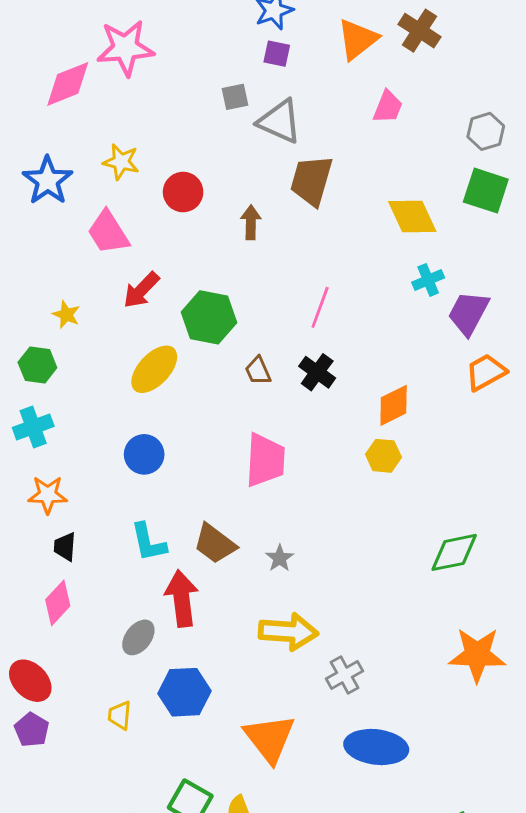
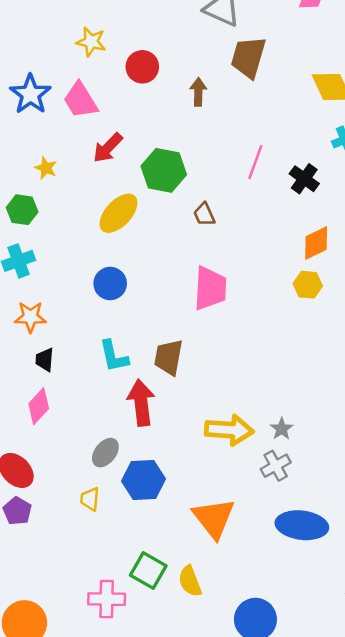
blue star: (48, 180) -> (30, 94), moved
black cross: (317, 372) -> (304, 179), moved
brown trapezoid: (215, 544) -> (169, 357), turned 63
gray star: (280, 558) -> (282, 429), moved
gray ellipse: (138, 637) -> (105, 453), moved

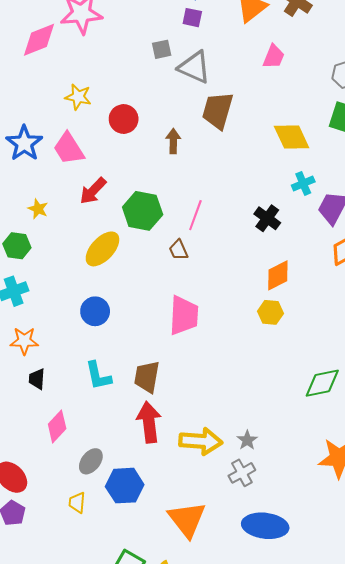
pink line: (255, 162) -> (195, 215), moved
red arrow: (141, 403) -> (149, 422), moved
pink diamond: (39, 406) -> (57, 426), moved

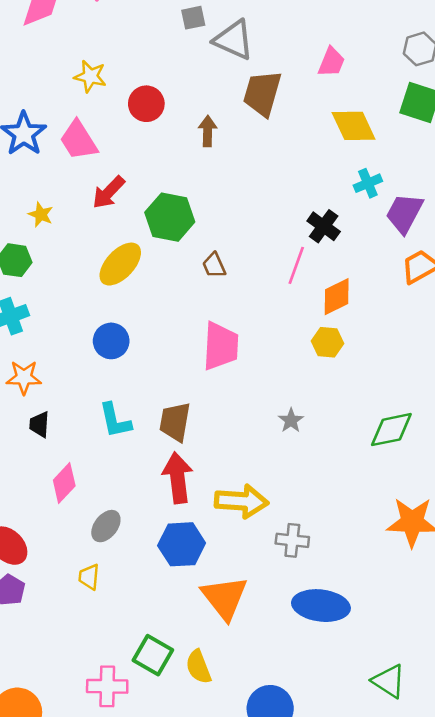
pink trapezoid: (274, 57) -> (331, 62), moved
pink line: (195, 215) -> (296, 265), moved
gray star: (247, 440) -> (291, 420), moved
gray cross: (242, 473) -> (292, 540), turned 35
blue hexagon: (125, 486) -> (182, 544), moved

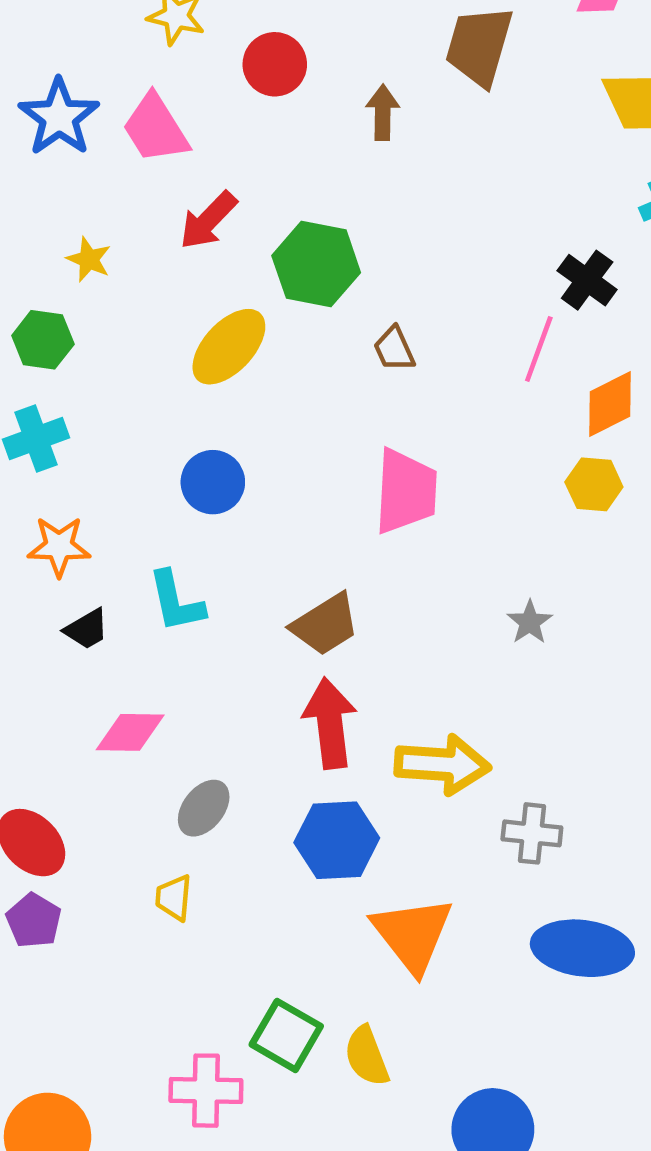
cyan L-shape: (115, 420) -> (176, 602), moved
brown trapezoid: (175, 422) -> (325, 624), turned -132
black trapezoid: (39, 424) -> (87, 629), turned -124
pink diamond: (64, 483) -> (130, 732), turned 48

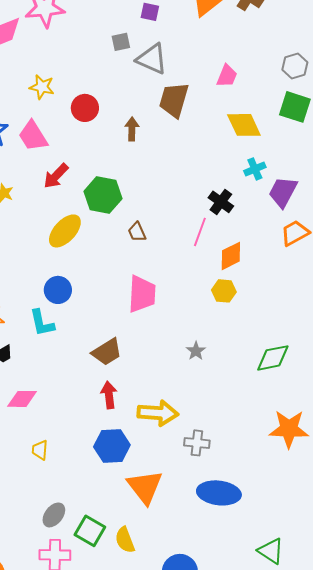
cyan L-shape: (176, 602) -> (42, 323), moved
red arrow: (330, 723) -> (109, 395), size x0.7
gray ellipse: (204, 808) -> (54, 515), moved
yellow trapezoid: (174, 898) -> (40, 450), moved

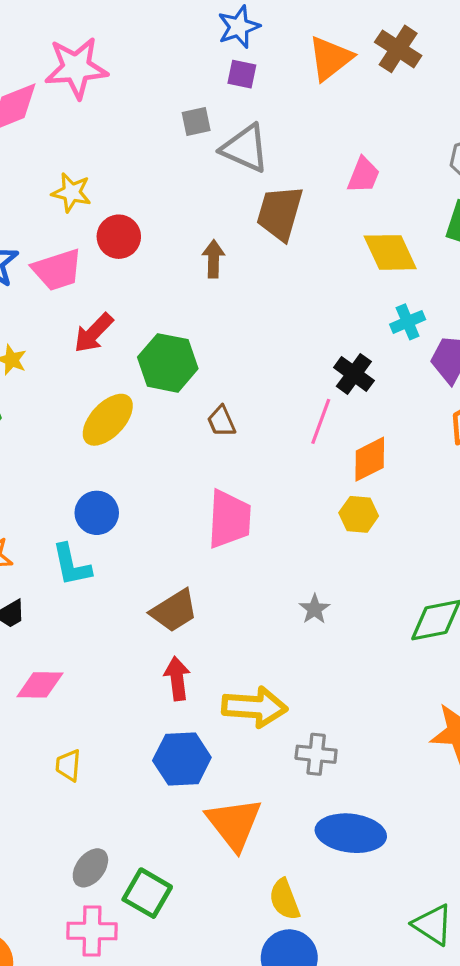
red circle: (85, 108) -> (119, 237), moved
pink trapezoid: (33, 136) -> (57, 270), turned -76
yellow semicircle: (125, 540) -> (285, 899), moved

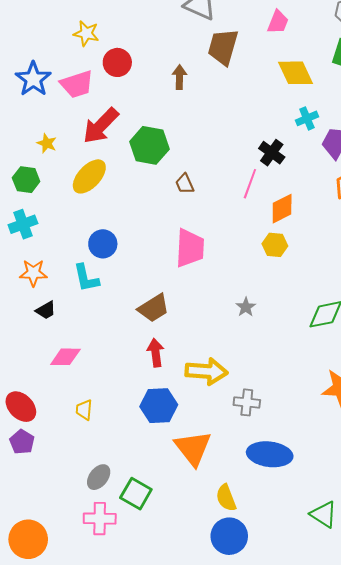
red arrow: (94, 333) -> (101, 126), size x1.4
yellow ellipse: (108, 420) -> (89, 176), moved

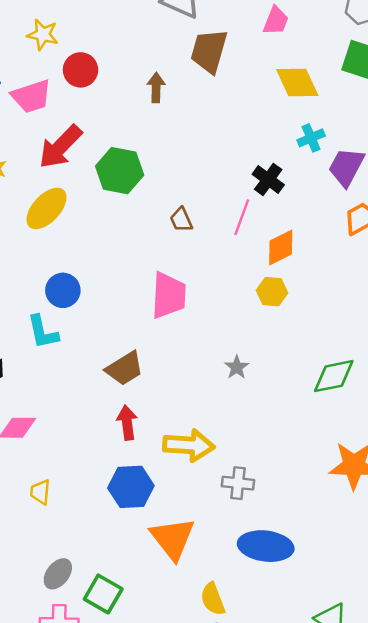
brown trapezoid: (185, 184) -> (181, 220), moved

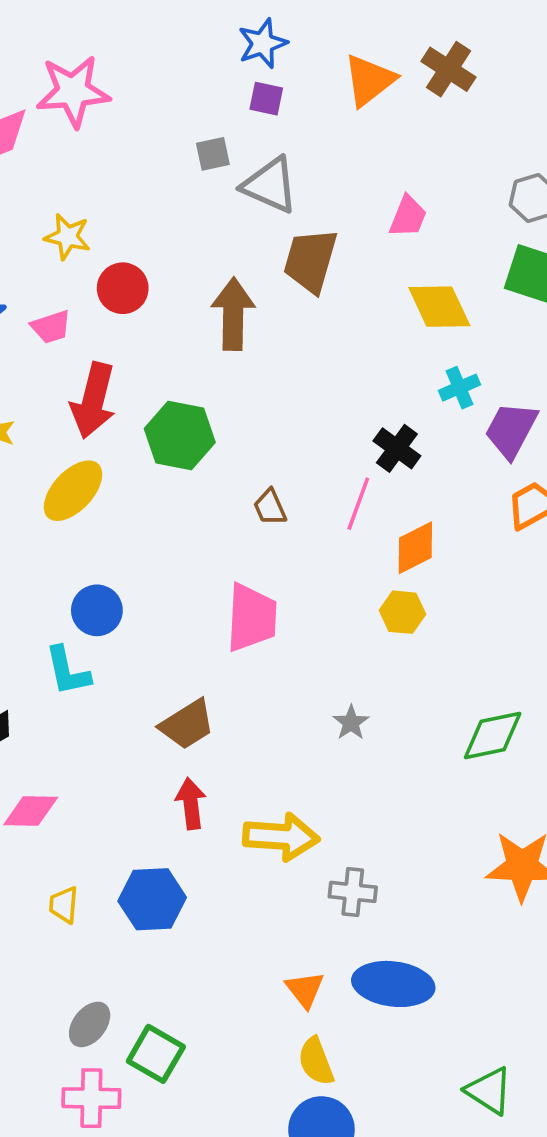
brown arrow: (156, 88) -> (233, 314), size x1.6
pink trapezoid: (31, 96) -> (51, 327), size x0.7
red arrow: (60, 147) -> (93, 401), turned -30
blue hexagon: (131, 487) -> (152, 899), moved
orange triangle: (172, 539) -> (305, 990), moved, size x0.6

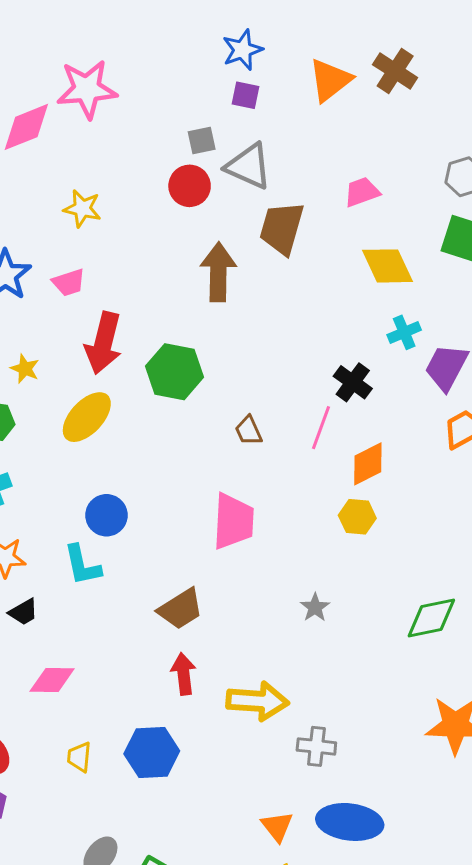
pink trapezoid: (408, 216) -> (362, 192), turned -132
red circle: (123, 288) -> (190, 186), moved

